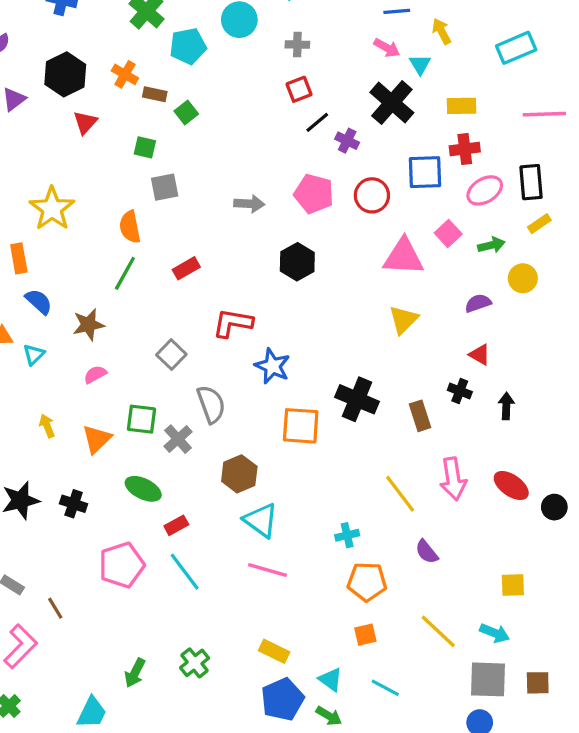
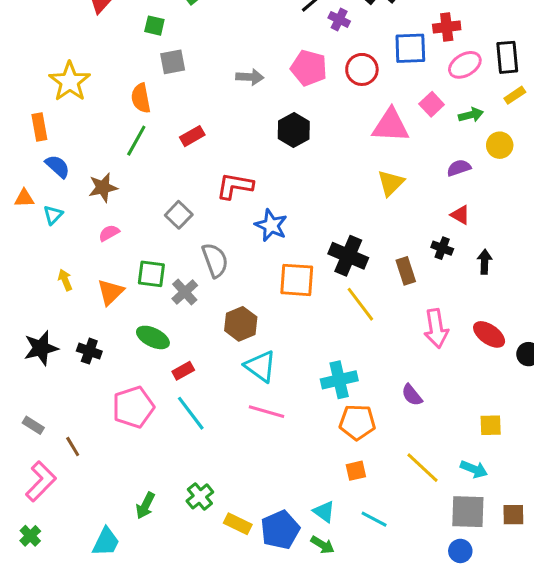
yellow line: (400, 494) -> (360, 304), moved
cyan cross: (347, 535) -> (339, 380), size x1.6
yellow rectangle: (274, 651) -> (238, 524), moved

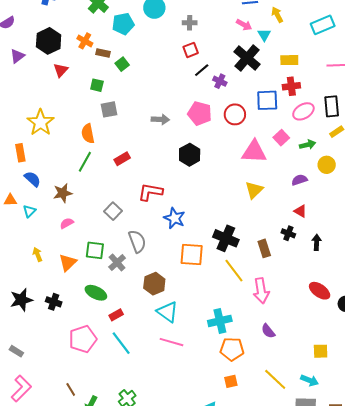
pink arrow: (436, 328) -> (261, 291), moved
brown line: (73, 446) -> (71, 389), moved

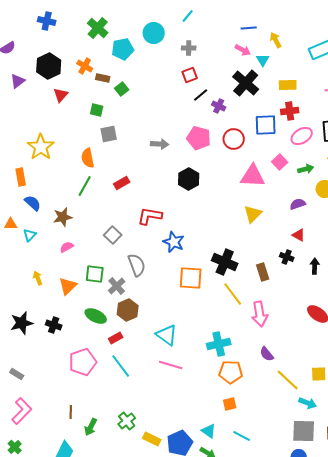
brown hexagon: (154, 284) -> (128, 310), moved
yellow line: (275, 379) -> (288, 380), moved
brown line: (71, 389) -> (71, 412), turned 32

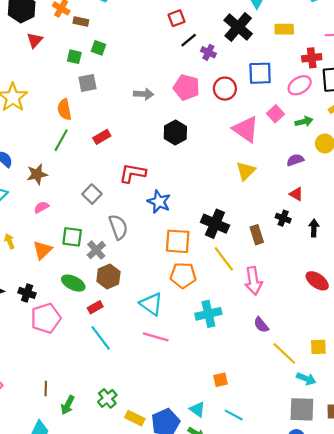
green square: (122, 89) -> (99, 48), moved, turned -32
red cross: (290, 111) -> (312, 58), moved
pink triangle: (253, 176) -> (246, 129), turned 32
pink pentagon: (83, 362) -> (46, 318), moved
orange pentagon: (231, 372) -> (183, 275), moved

